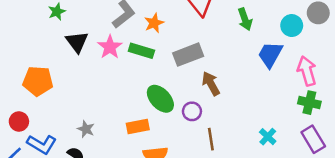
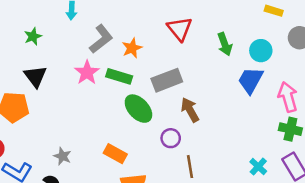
cyan circle: (292, 26) -> (261, 51), moved
black triangle: (77, 42) -> (35, 76), moved
green ellipse: (160, 99) -> (138, 109), moved
orange rectangle: (138, 127) -> (115, 154), turned 40
cyan cross: (268, 137) -> (258, 167), moved

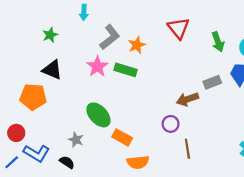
black triangle: (35, 76) -> (52, 70), turned -30
gray rectangle: (167, 80) -> (212, 82), moved, size x0.7
green ellipse: (138, 109) -> (98, 115), moved
brown arrow: (190, 110) -> (187, 99), turned -80

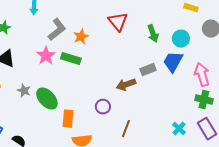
purple circle: (171, 124) -> (103, 107), moved
orange rectangle: (122, 137) -> (68, 119), turned 66
gray star: (76, 140) -> (24, 91), moved
brown line: (187, 149) -> (126, 129), turned 30

